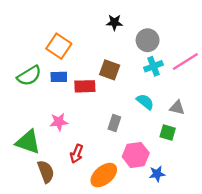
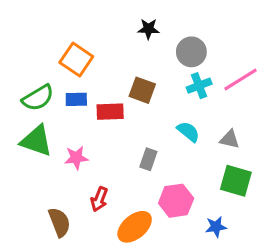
green square: (168, 132) -> (236, 181), moved, size x1.5
green triangle: (28, 142) -> (36, 141), moved
blue star: (157, 174) -> (216, 227), moved

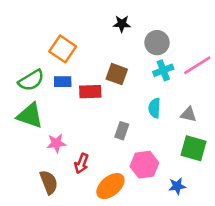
cyan semicircle: (188, 132) -> (154, 108), turned -126
pink star: (76, 158) -> (56, 143), moved

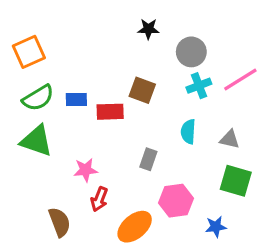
orange square: (63, 49) -> (29, 52), moved, turned 32
pink star: (56, 143) -> (86, 170), moved

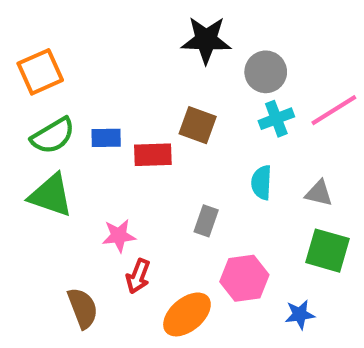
black star: (148, 29) -> (206, 40), size x1.6

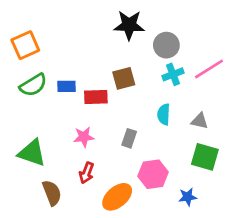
brown square: (198, 125) -> (124, 78), turned -35
green triangle: (51, 195) -> (32, 153), moved
pink star: (119, 236) -> (84, 137), moved

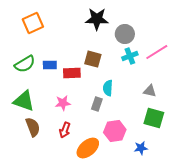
orange square: (25, 45) -> (33, 23), moved
brown square: (124, 78) -> (93, 59), turned 30
cyan semicircle: (164, 114) -> (108, 88), moved
green triangle: (32, 153) -> (24, 101), moved
brown semicircle: (52, 193) -> (33, 127), moved

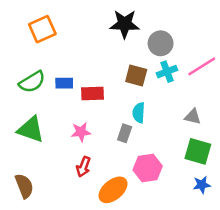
brown square: (93, 59) -> (136, 75), moved
brown semicircle: (33, 127) -> (24, 186), moved
blue star: (141, 148) -> (202, 185), moved

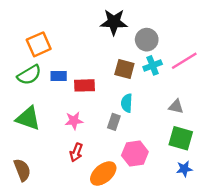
orange square: (42, 29) -> (39, 44), moved

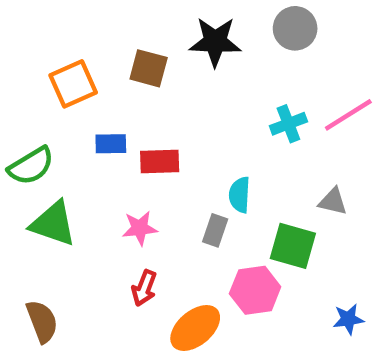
gray circle: (147, 40) -> (295, 28), moved
brown square: (124, 69) -> (149, 68), moved
green semicircle: (29, 75) -> (31, 166), moved
green square: (181, 138) -> (293, 246), moved

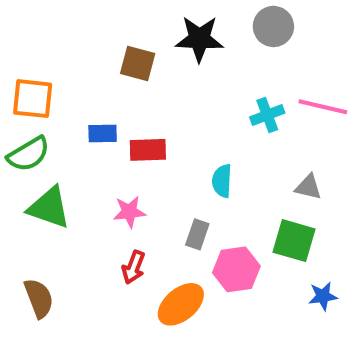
orange square: (73, 84) -> (33, 99), moved, turned 30
pink line: (348, 115) -> (323, 107), turned 45
gray rectangle: (215, 230) -> (197, 234), moved
green square: (293, 246) -> (294, 241), moved

